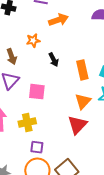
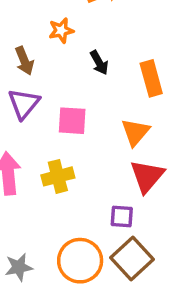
orange triangle: (83, 101) -> (135, 132), moved
purple square: (37, 147) -> (122, 216), moved

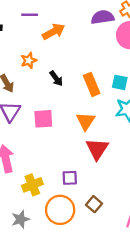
yellow cross: (58, 176) -> (32, 185), moved
purple square: (122, 216) -> (70, 178), moved
brown square: (132, 259) -> (94, 204), size x0.6

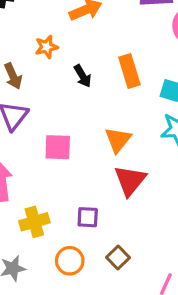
orange rectangle: (92, 84) -> (129, 71), moved
pink square: (43, 119) -> (58, 147), moved
orange circle: (60, 210) -> (70, 261), size x0.7

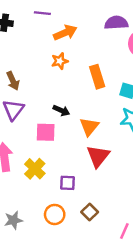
orange star: (47, 47) -> (60, 61), moved
black arrow: (83, 76) -> (61, 110), moved, turned -35
yellow cross: (34, 222) -> (35, 169), moved, turned -30

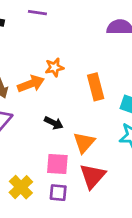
orange arrow: (65, 33) -> (31, 84), moved
pink square: (46, 132) -> (57, 164), moved
purple square: (67, 183) -> (58, 193), moved

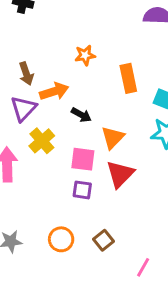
orange arrow: (31, 84) -> (54, 91), moved
yellow cross: (21, 187) -> (42, 141), moved

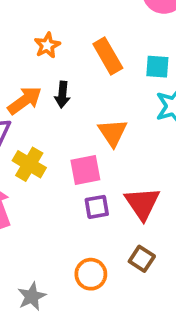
black arrow: (81, 115) -> (62, 95), moved, turned 84
red triangle: (120, 174) -> (142, 203), moved

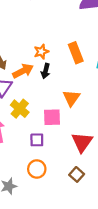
orange star: (47, 45) -> (41, 52), moved
purple square: (97, 207) -> (37, 140), moved
orange circle: (91, 274) -> (37, 169), moved

